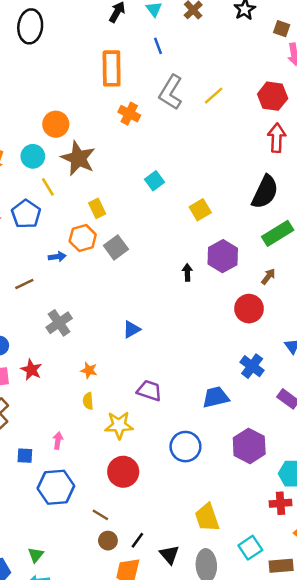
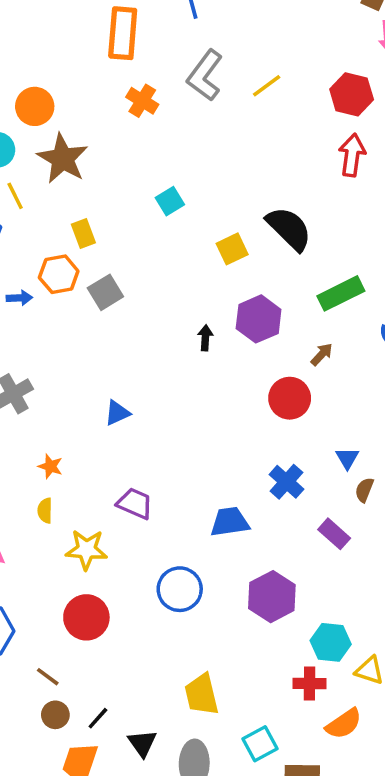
black semicircle: (265, 192) -> (289, 229), moved, turned -76

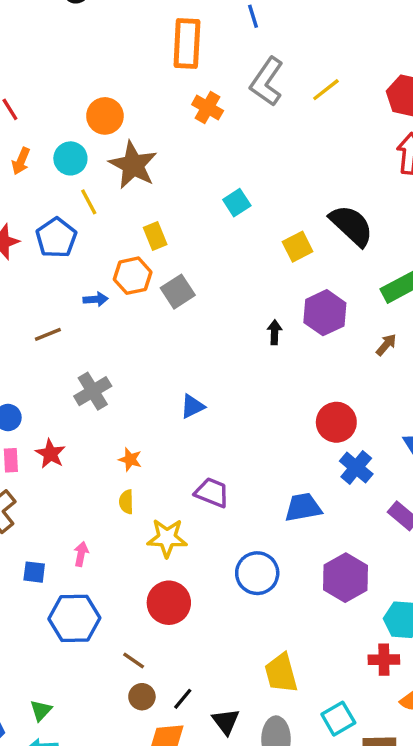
red circle: (290, 398) -> (336, 422), moved

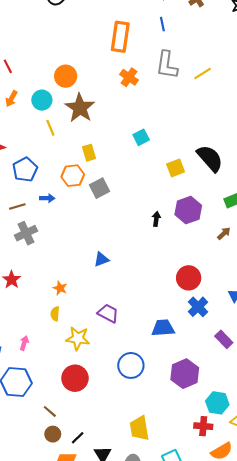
gray L-shape: (267, 82) -> (167, 65), turned -32
blue pentagon: (56, 238) -> (25, 169), moved
blue arrow: (96, 299) -> (47, 198), moved
gray cross: (93, 391) -> (26, 233), moved

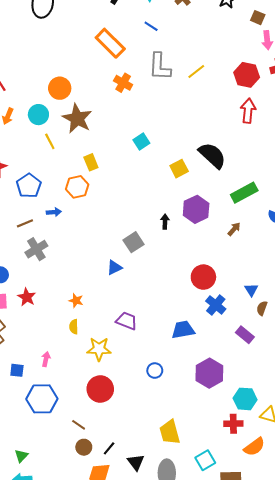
blue line: (162, 24) -> (151, 26), turned -40
orange rectangle: (120, 37) -> (110, 43), turned -48
gray square: (99, 188) -> (133, 242), moved
blue circle: (131, 365) -> (155, 371), size x0.6

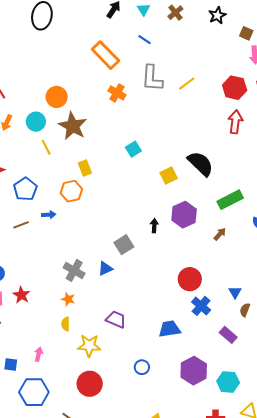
gray cross: (36, 249) -> (74, 270), moved, turned -30
cyan hexagon: (245, 399) -> (228, 382), moved

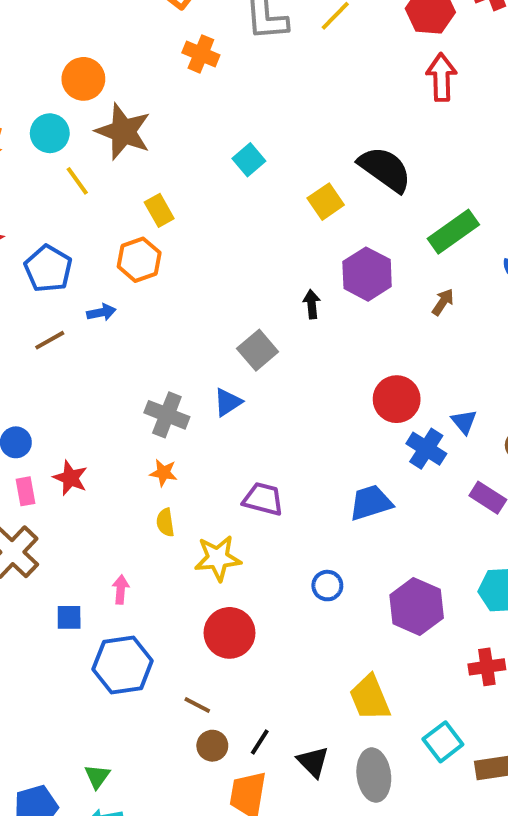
blue triangle: (235, 292) -> (464, 422), moved
purple hexagon: (194, 371) -> (417, 607), moved

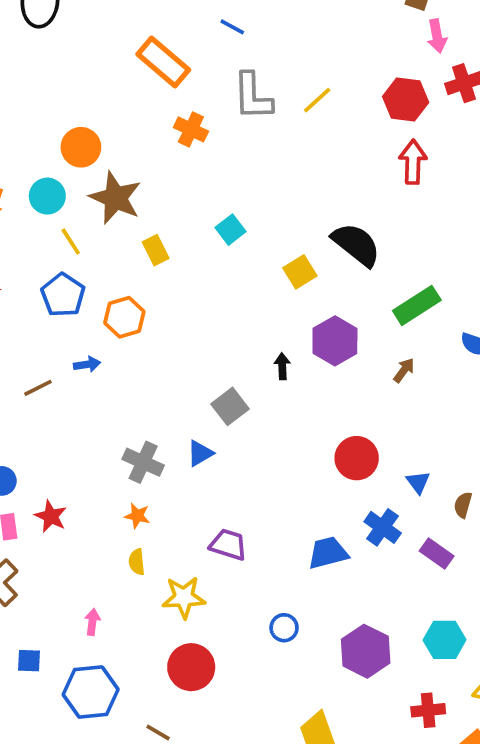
yellow rectangle: (159, 210) -> (156, 250), moved
blue pentagon: (48, 269) -> (63, 295), moved
blue cross: (426, 449) -> (383, 527), moved
blue square: (69, 617) -> (29, 661), moved

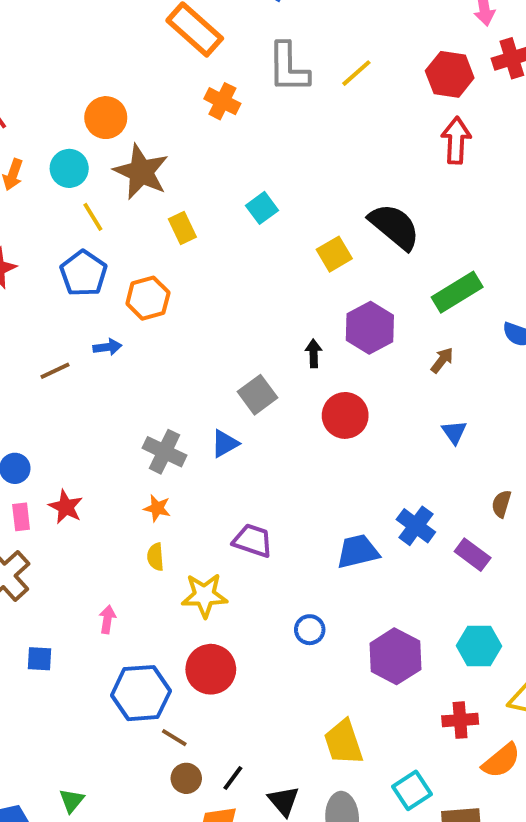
red circle: (357, 458) -> (345, 415), moved
blue triangle: (418, 482) -> (454, 432), moved
blue hexagon: (91, 692) -> (141, 693), moved

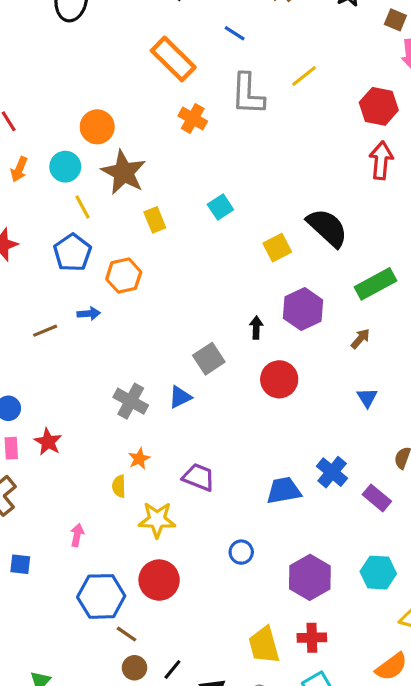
yellow line: (356, 73) -> (304, 76), moved
orange star: (157, 508) -> (139, 459), moved, turned 30
red cross: (460, 720) -> (312, 638), moved

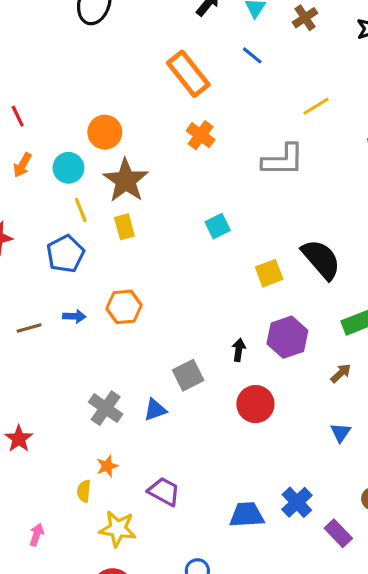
gray L-shape: (248, 94) -> (283, 160), moved, turned -99
yellow rectangle: (155, 220) -> (124, 227), moved
orange hexagon: (124, 276) -> (124, 307), moved

